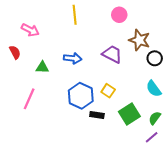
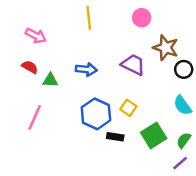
red semicircle: (15, 52) -> (30, 67), moved, turned -32

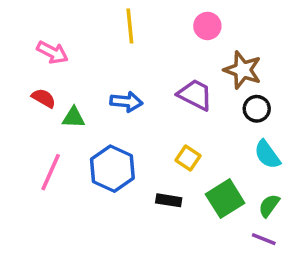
black circle: (184, 69) -> (257, 109), moved
blue hexagon: (96, 114) -> (112, 169), moved
purple line: (180, 163) -> (264, 239), turned 63

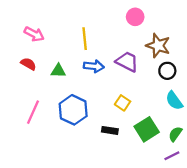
yellow line: (130, 26) -> (85, 39), moved
blue arrow: (126, 102) -> (94, 66), moved
green triangle: (74, 118) -> (58, 71), moved
purple line: (264, 239) -> (172, 156), turned -49

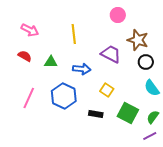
blue arrow: (94, 66) -> (82, 69), moved
green square: (147, 129) -> (128, 113), turned -30

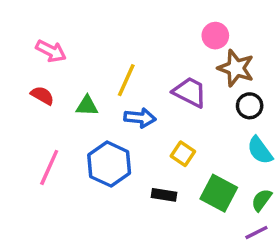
pink circle: (118, 15) -> (215, 36), moved
yellow line: (74, 34) -> (126, 80), moved, turned 30

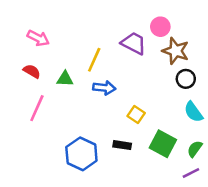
purple trapezoid: (190, 92) -> (134, 43), moved
blue hexagon: (109, 164) -> (81, 154), moved
pink line: (49, 167) -> (37, 108), moved

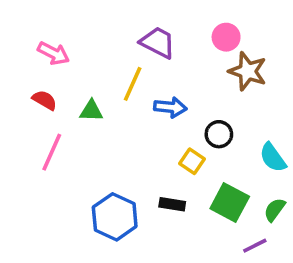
purple trapezoid: (134, 43) -> (158, 43), moved
black circle: (186, 79) -> (219, 134), moved
blue arrow: (104, 88) -> (170, 107), moved
purple line: (191, 173) -> (255, 246), moved

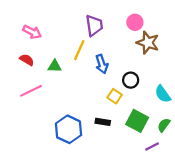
purple trapezoid: (158, 43) -> (94, 25), turned 55
blue arrow: (170, 107) -> (102, 64), turned 66
pink line: (52, 152) -> (31, 91), turned 40

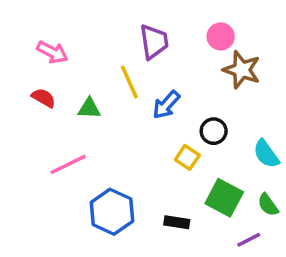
yellow line: (79, 50) -> (129, 82), turned -48
blue arrow: (102, 64) -> (166, 105), turned 60
pink line: (31, 91) -> (68, 164), moved
black rectangle: (103, 122) -> (177, 222), moved
green semicircle: (164, 125) -> (268, 205), turned -72

